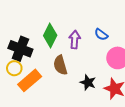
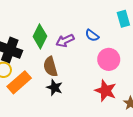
purple arrow: (75, 40) -> (65, 41), turned -120
black star: (88, 83) -> (55, 88), moved

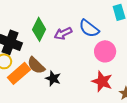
blue semicircle: (92, 35) -> (89, 28), size x1.5
brown semicircle: (50, 67) -> (36, 65), moved, turned -30

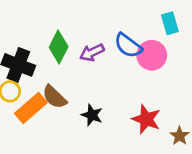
pink circle: (105, 51) -> (152, 55), moved
black star: (53, 78) -> (92, 115), moved

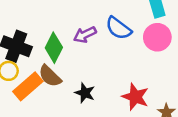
green diamond: (59, 47) -> (54, 48), moved
pink circle: (152, 55) -> (157, 37), moved

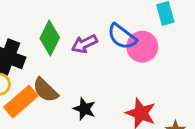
pink circle: (157, 37) -> (142, 47), moved
green diamond: (54, 48) -> (50, 38), moved

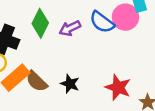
pink circle: (142, 47) -> (125, 17), moved
brown semicircle: (45, 90) -> (37, 81), moved

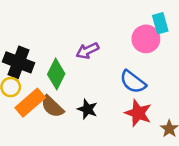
blue semicircle: (102, 22) -> (133, 82), moved
green diamond: (40, 23) -> (56, 74), moved

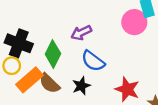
blue semicircle: (133, 82) -> (93, 61), moved
black star: (87, 109) -> (81, 86), turned 30

